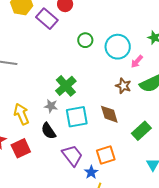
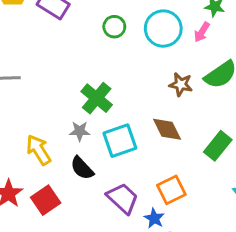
pink arrow: (137, 61) -> (202, 32), moved

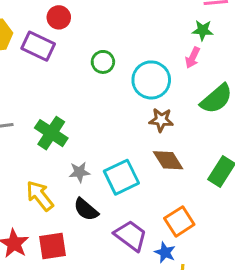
cyan circle: (163, 29) -> (151, 80), moved
brown star: (181, 84) -> (161, 120), moved
green cross: (97, 98) -> (51, 133), moved
red square: (46, 200) -> (53, 246), turned 32

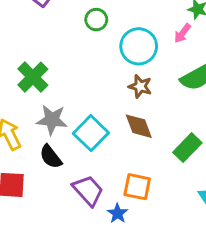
gray star: (79, 172) -> (52, 120), size x1.5
cyan square: (121, 177) -> (91, 133), turned -32
orange square: (179, 221) -> (137, 187), turned 32

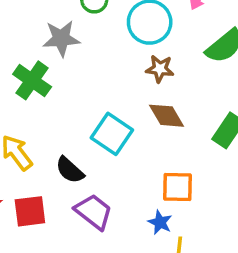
gray star: (52, 120) -> (61, 38), moved
purple trapezoid: (88, 191) -> (94, 212), moved

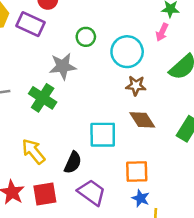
cyan square: (112, 134) -> (103, 135), turned -32
black semicircle: (70, 170) -> (73, 163), turned -105
orange square: (178, 187) -> (137, 171), moved

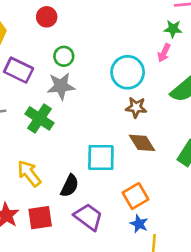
purple rectangle: (31, 24) -> (19, 70), moved
green circle: (86, 37) -> (64, 56), moved
orange square: (137, 171) -> (135, 196), turned -30

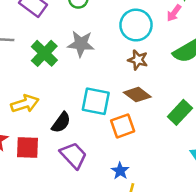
gray star: (61, 86) -> (81, 44), moved
brown diamond: (142, 143) -> (137, 95), turned -32
yellow arrow: (29, 173) -> (25, 104), turned 100
orange square: (135, 196) -> (123, 126), moved

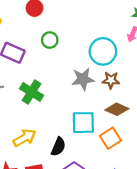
gray star: (81, 44) -> (83, 79), moved

